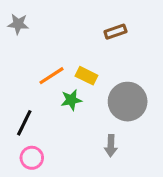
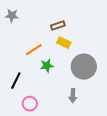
brown rectangle: (115, 32) -> (58, 26), moved
yellow rectangle: (87, 76) -> (64, 43), moved
pink circle: (32, 158) -> (30, 104), moved

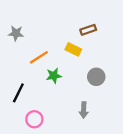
gray star: (12, 16) -> (16, 33), moved
brown rectangle: (58, 26) -> (88, 30), moved
gray circle: (84, 67) -> (96, 77), size x0.6

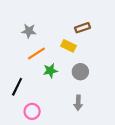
gray star: (16, 33) -> (29, 31), moved
gray circle: (96, 77) -> (80, 72), moved

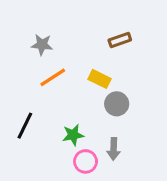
yellow rectangle: (69, 46) -> (100, 79), moved
green star: (50, 71) -> (73, 135), moved
pink circle: (32, 111) -> (86, 161), moved

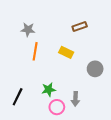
orange line: (53, 77) -> (35, 51), turned -48
gray circle: (117, 104) -> (95, 69), moved
black line: (25, 126) -> (18, 97), moved

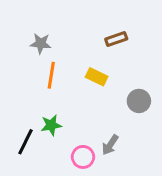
green star: (49, 90) -> (51, 125), moved
gray arrow: (75, 99) -> (110, 145), turned 32

